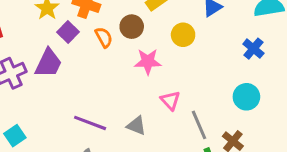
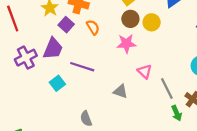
brown circle: (132, 27) -> (130, 19), moved
purple line: (90, 123) -> (82, 67), moved
cyan square: (15, 136) -> (57, 83), moved

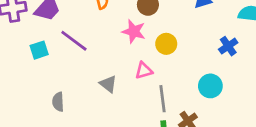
yellow circle: (152, 22) -> (166, 44), moved
pink triangle: (145, 71) -> (144, 71), turned 42

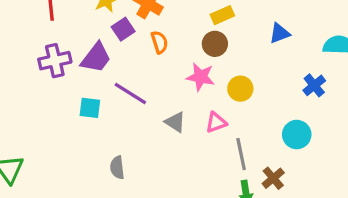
cyan square: (39, 50) -> (90, 108), turned 30
gray triangle: (108, 84) -> (175, 122), moved

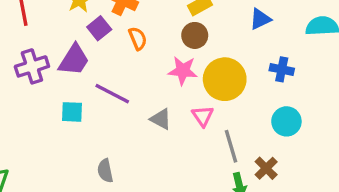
blue cross: (314, 85) -> (282, 69), moved, turned -35
yellow circle: (240, 89) -> (225, 79), size x1.6
pink triangle: (216, 122) -> (203, 116), turned -40

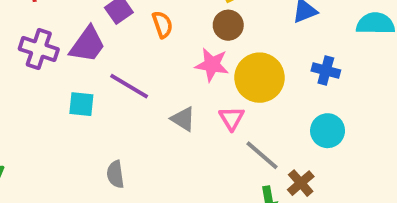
purple cross: (32, 66) -> (39, 49), turned 32
gray line: (231, 146) -> (262, 155), turned -36

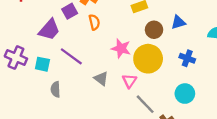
brown circle: (228, 25) -> (154, 30), moved
purple cross: (39, 49) -> (16, 58), moved
gray semicircle: (115, 174) -> (56, 89), moved

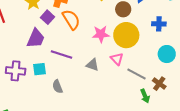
orange semicircle: (94, 22) -> (71, 20), size x1.5

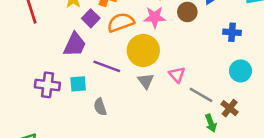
orange semicircle: (71, 20) -> (121, 22), turned -80
pink star: (101, 34) -> (155, 17), moved
yellow circle: (126, 35) -> (143, 50), moved
gray triangle: (92, 65) -> (146, 81), turned 32

